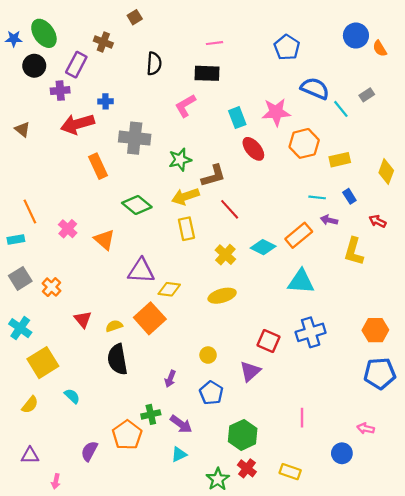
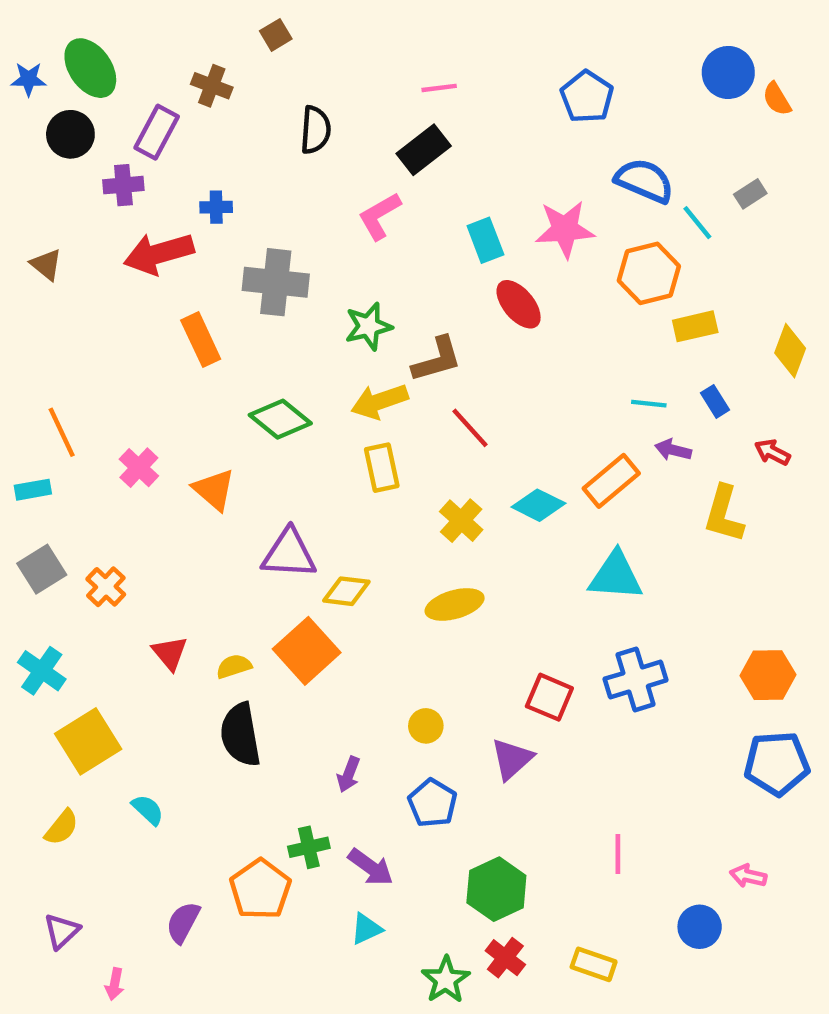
black rectangle: (207, 73) -> (424, 150), turned -40
orange hexagon: (304, 143) -> (649, 273), moved
purple triangle: (30, 455) -> (62, 931), turned -42

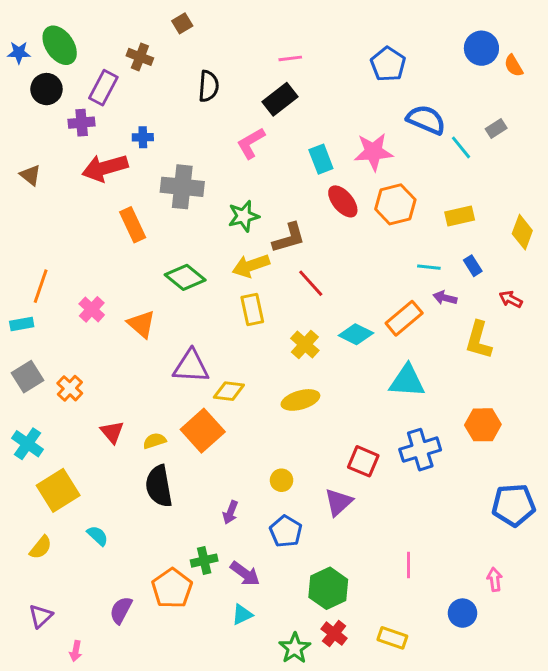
orange hexagon: (649, 273) -> (395, 204), moved
orange line: (62, 432) -> (41, 286), turned 44
orange hexagon: (768, 675) -> (483, 425), moved
pink arrow: (748, 876) -> (495, 580), turned 70

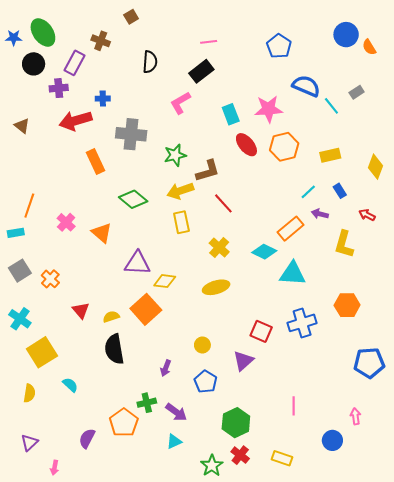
cyan line: (429, 267) -> (308, 192), turned -49
cyan diamond: (356, 334) -> (264, 252), moved
yellow semicircle: (41, 547) -> (29, 393), turned -30

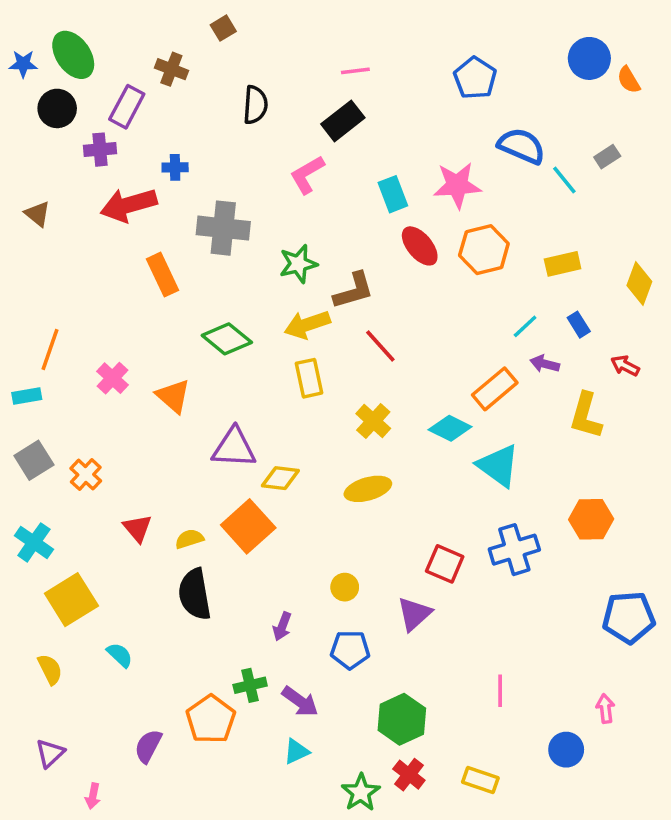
cyan triangle: (293, 274) -> (498, 466), turned 32
blue pentagon: (206, 382) -> (350, 650), turned -30
yellow semicircle: (29, 393) -> (50, 669), turned -36

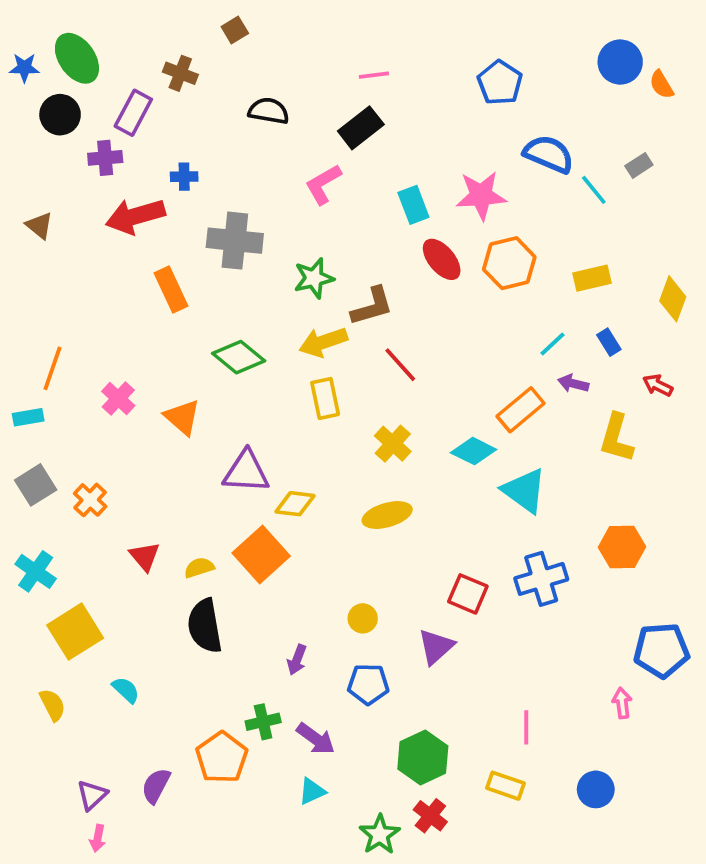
black semicircle: (255, 105) -> (269, 111), turned -84
pink arrow: (605, 709) -> (622, 703), moved
purple triangle: (50, 753) -> (92, 795), moved
yellow rectangle: (480, 780) -> (506, 786), moved

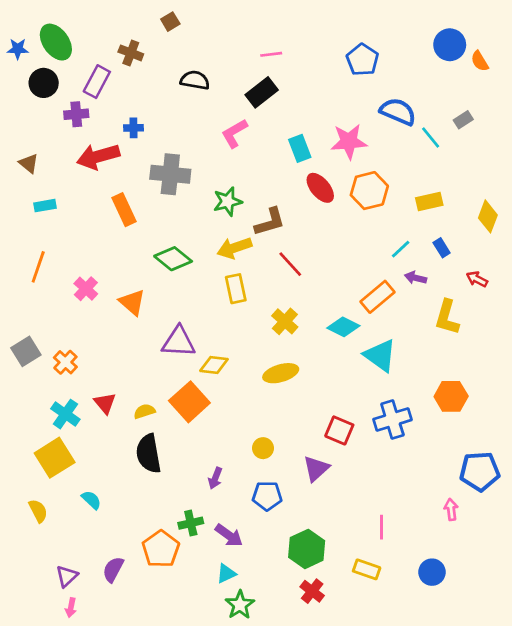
cyan rectangle: (28, 417) -> (45, 206), moved
cyan cross: (36, 571) -> (65, 414), moved
green star: (380, 835) -> (240, 605), moved

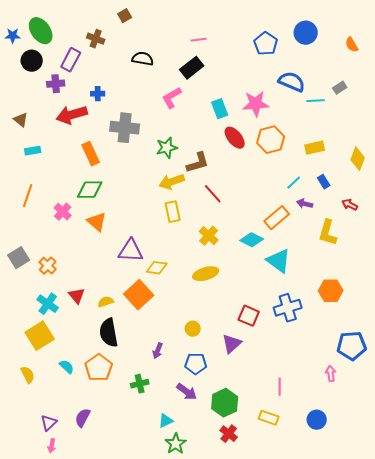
blue circle: (450, 45) -> (306, 33), moved
cyan line: (431, 137) -> (316, 101), turned -54
green diamond: (173, 259) -> (90, 190), moved, turned -40
purple arrow: (229, 535) -> (187, 392), moved
orange pentagon: (161, 549) -> (99, 368), moved

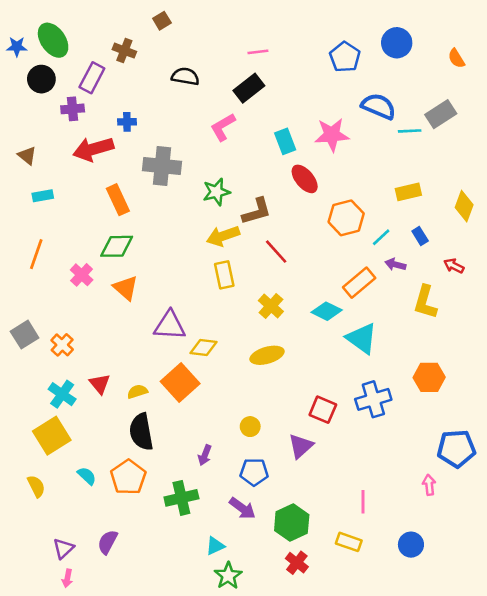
gray rectangle: (340, 88) -> (441, 114), size x1.6
orange hexagon: (271, 140) -> (346, 218), moved
green cross: (140, 384) -> (181, 498), size x1.4

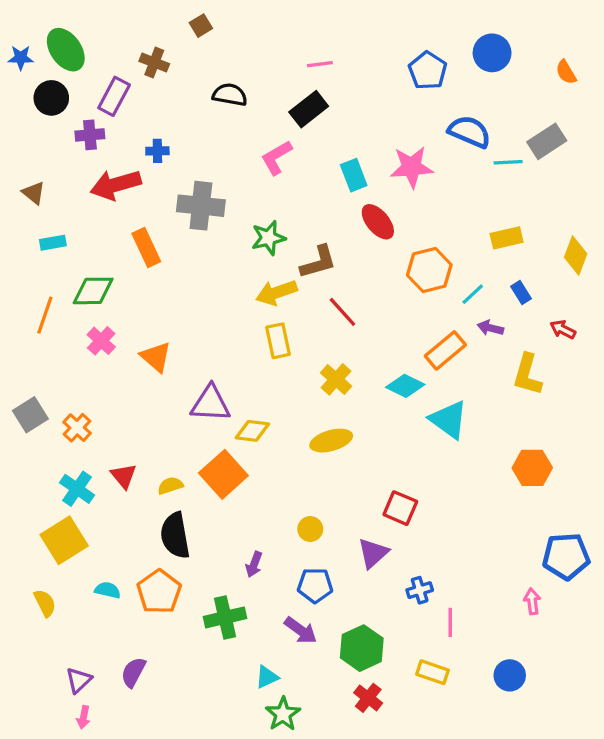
green diamond: (117, 246) -> (93, 291), moved
blue cross: (373, 399) -> (420, 590), moved, size x0.6
cyan semicircle: (87, 476) -> (108, 590), turned -30

